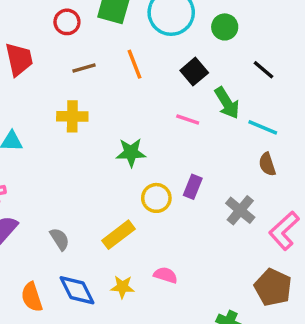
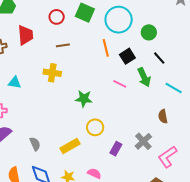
orange line: (134, 64) -> (106, 48), moved
black line: (263, 70) -> (159, 58), moved
cyan line: (263, 127) -> (174, 88), moved
purple rectangle: (193, 187) -> (116, 149), moved

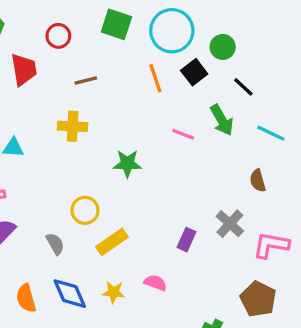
red circle: (57, 17) -> (58, 36), moved
black square: (127, 56) -> (194, 72), moved
yellow circle: (95, 127) -> (85, 210), moved
pink L-shape: (167, 157) -> (271, 245), turned 50

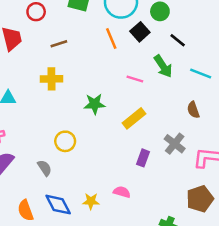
yellow rectangle: (112, 242) -> (134, 118), moved
brown pentagon: (258, 299) -> (200, 199), turned 30

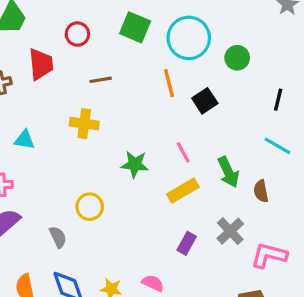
black square: (140, 32) -> (205, 101), moved
black line: (178, 40) -> (278, 100), moved, turned 56
green arrow: (163, 66) -> (228, 172), moved
pink line: (135, 79) -> (183, 152), moved, turned 35

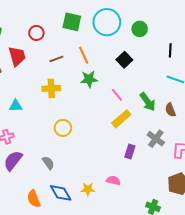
orange line: (169, 83) -> (84, 55), moved
green star: (135, 164) -> (89, 79), moved
yellow circle: (90, 207) -> (63, 128), moved

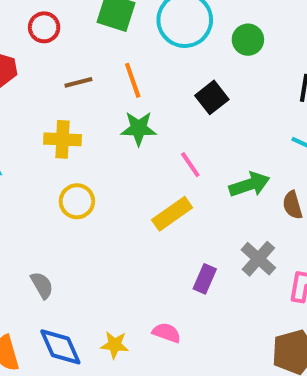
green arrow: (148, 102) -> (249, 185), turned -78
yellow rectangle: (121, 119) -> (172, 214), moved
yellow circle: (63, 128) -> (77, 201), moved

